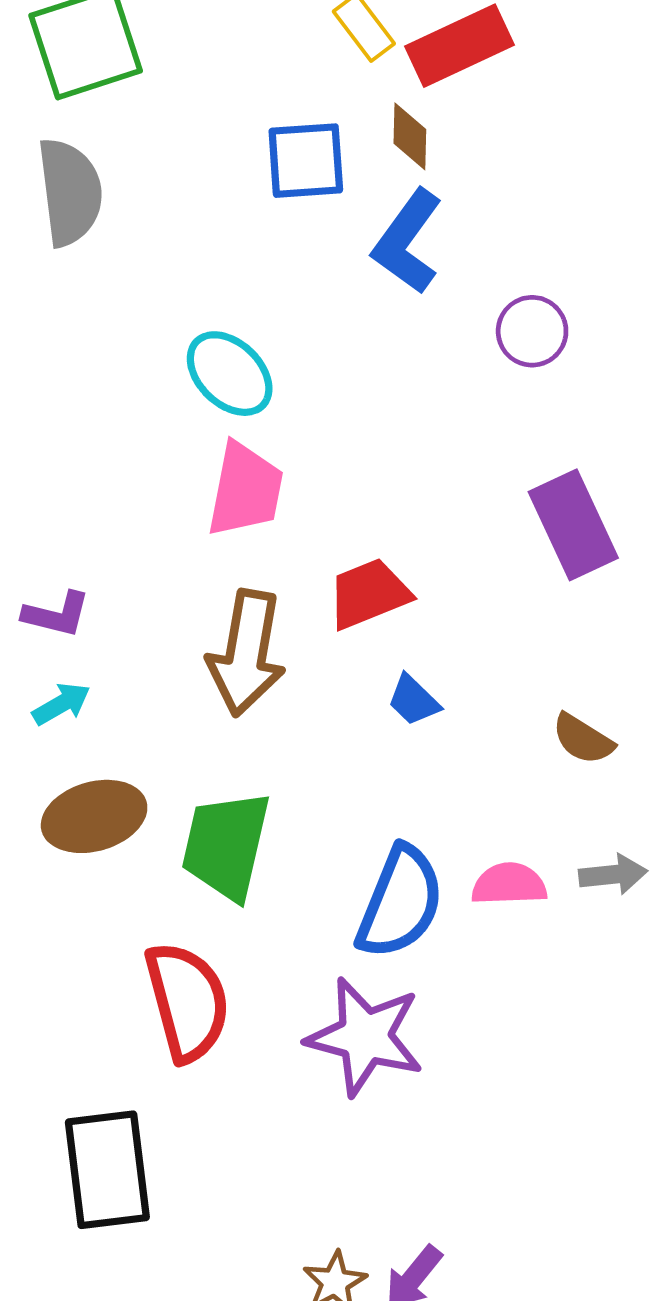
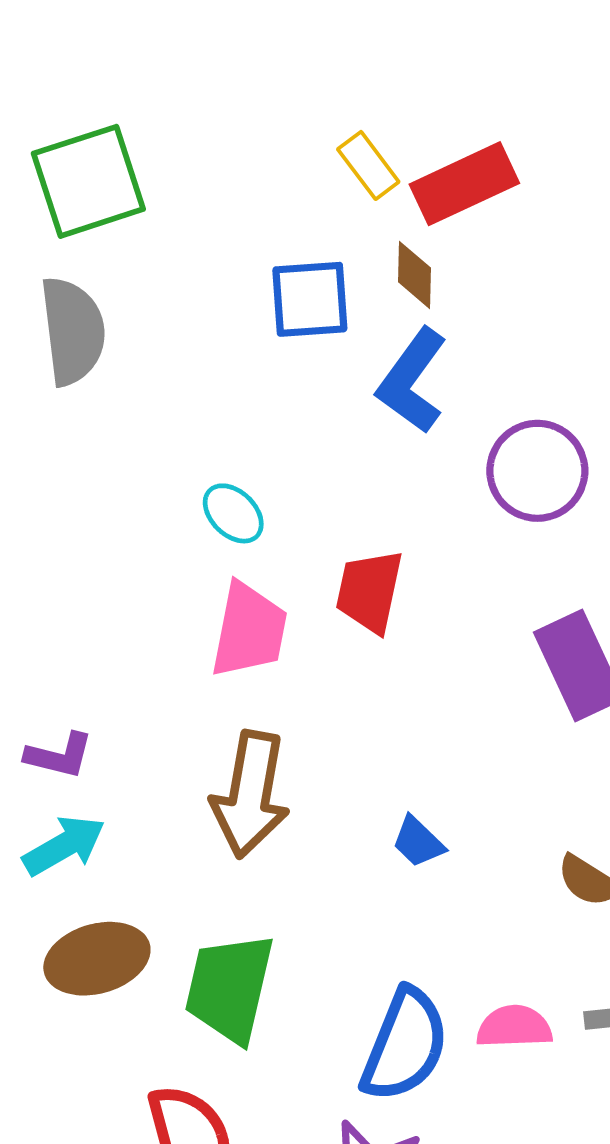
purple circle: (532, 331) -> (537, 471), size x1.4
cyan ellipse: (230, 374) -> (233, 513), size x0.7
red trapezoid: (369, 594) -> (369, 591), moved, turned -56
cyan arrow: (61, 704) -> (64, 846), size x1.4

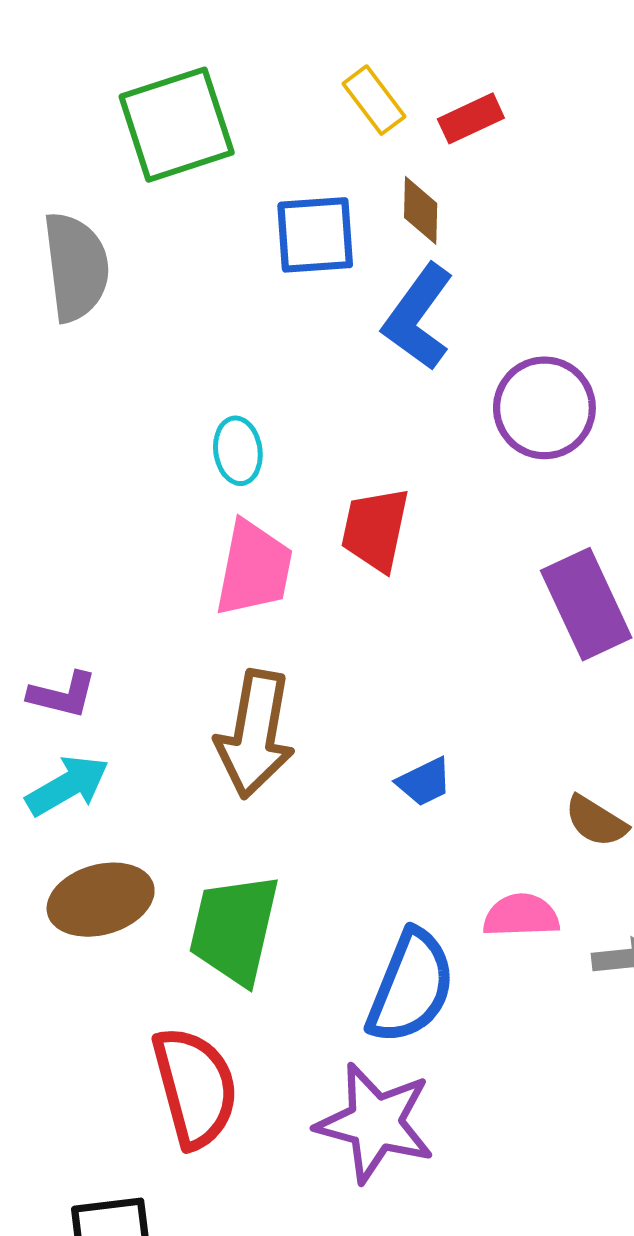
green square: (88, 181) -> (177, 125), moved
red rectangle: (464, 184) -> (471, 118), size x0.6
cyan ellipse: (233, 513) -> (238, 451), turned 38
blue trapezoid: (418, 842) -> (424, 782), turned -70
pink semicircle: (514, 1027) -> (521, 916), moved

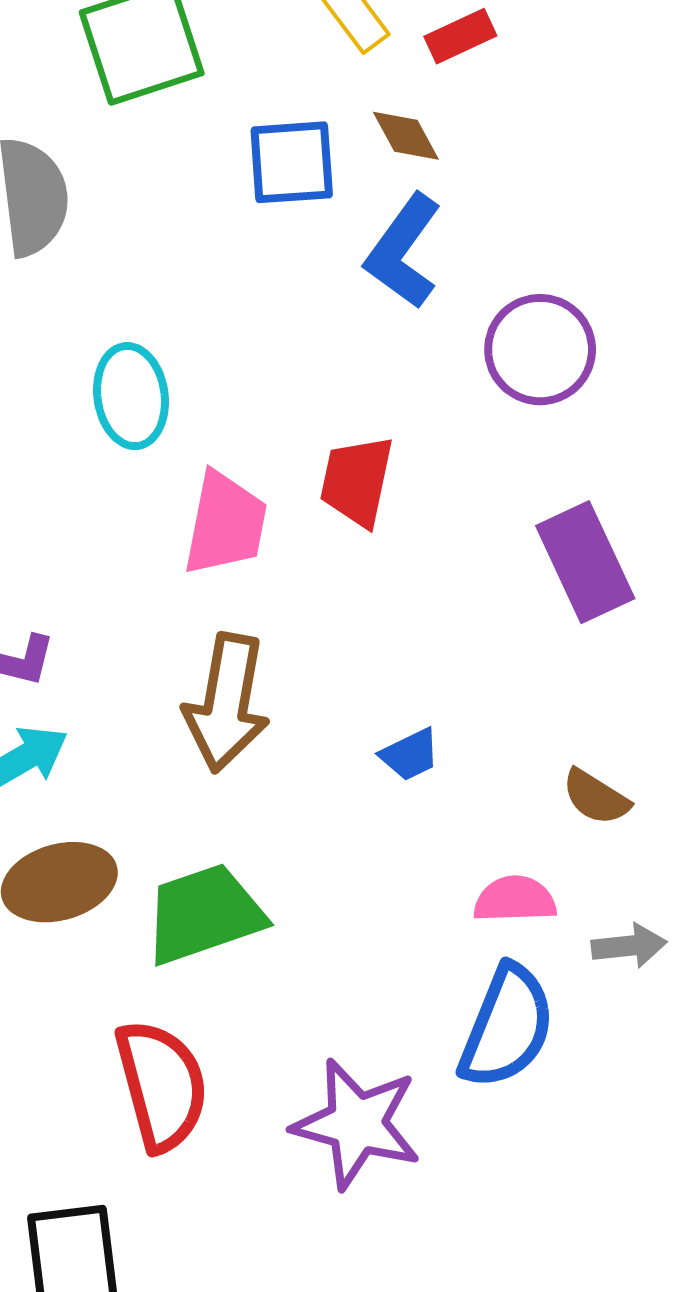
brown diamond: (421, 210) -> (406, 136), turned -30
cyan ellipse: (238, 451) -> (131, 396), moved, size x1.4
green trapezoid: (234, 929) -> (204, 914), turned 58
blue semicircle: (411, 987) -> (507, 1027), moved

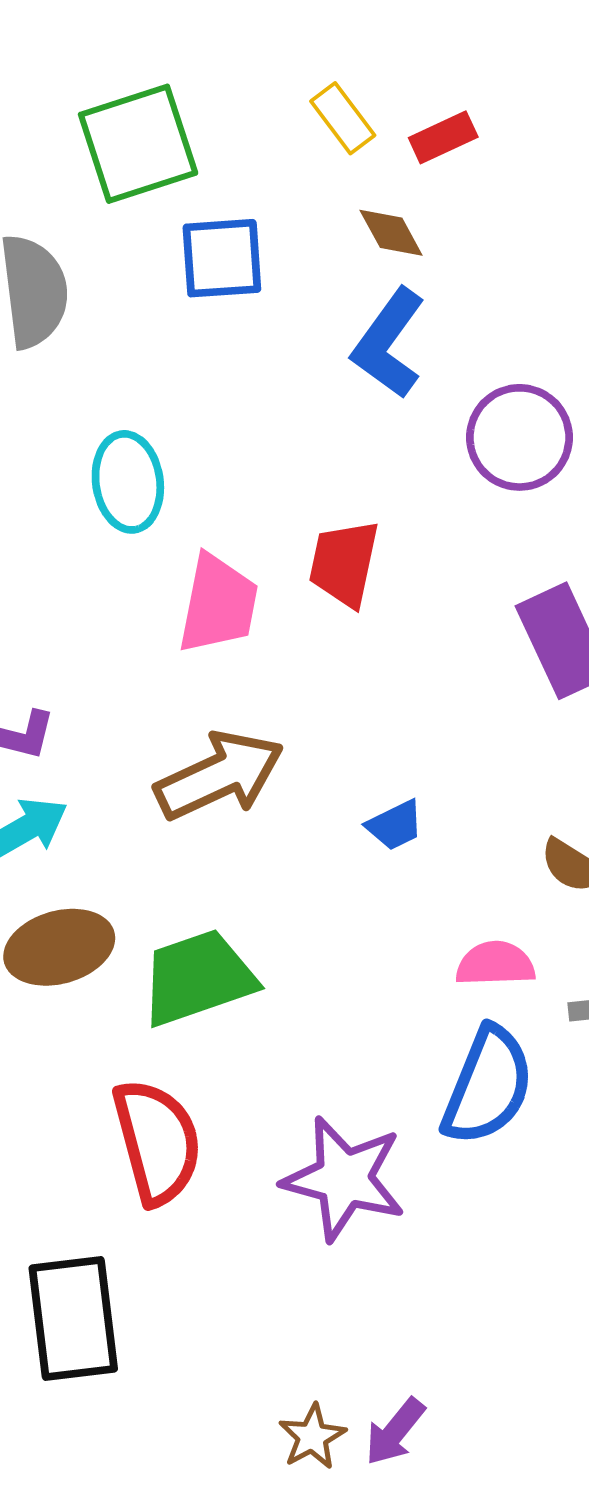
blue square: (292, 162) -> (222, 258), moved
brown arrow: (227, 703) -> (219, 776), turned -125

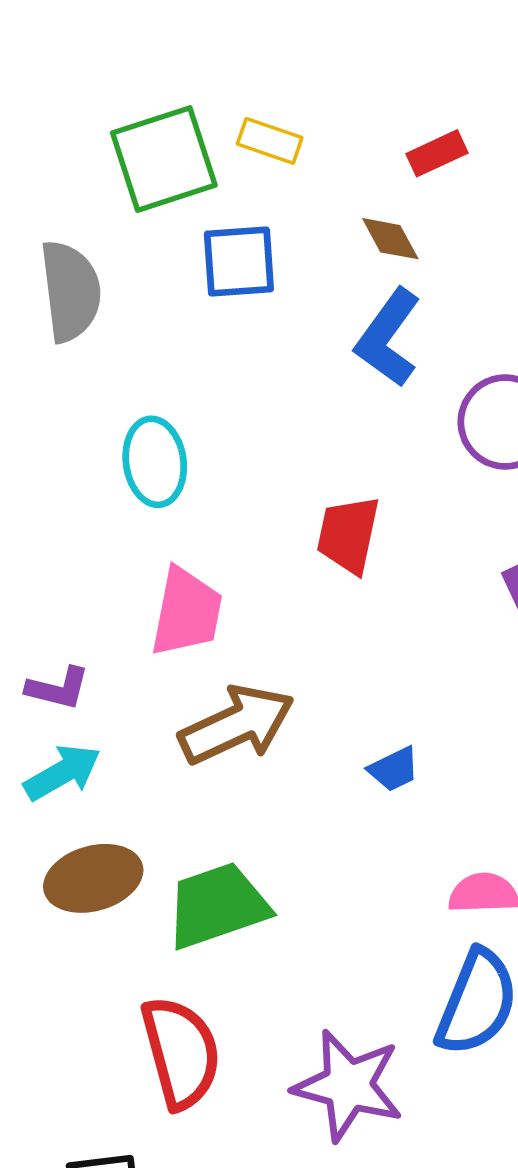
yellow rectangle: (343, 118) -> (270, 141), moved, turned -34
pink trapezoid: (218, 604) -> (187, 612), moved

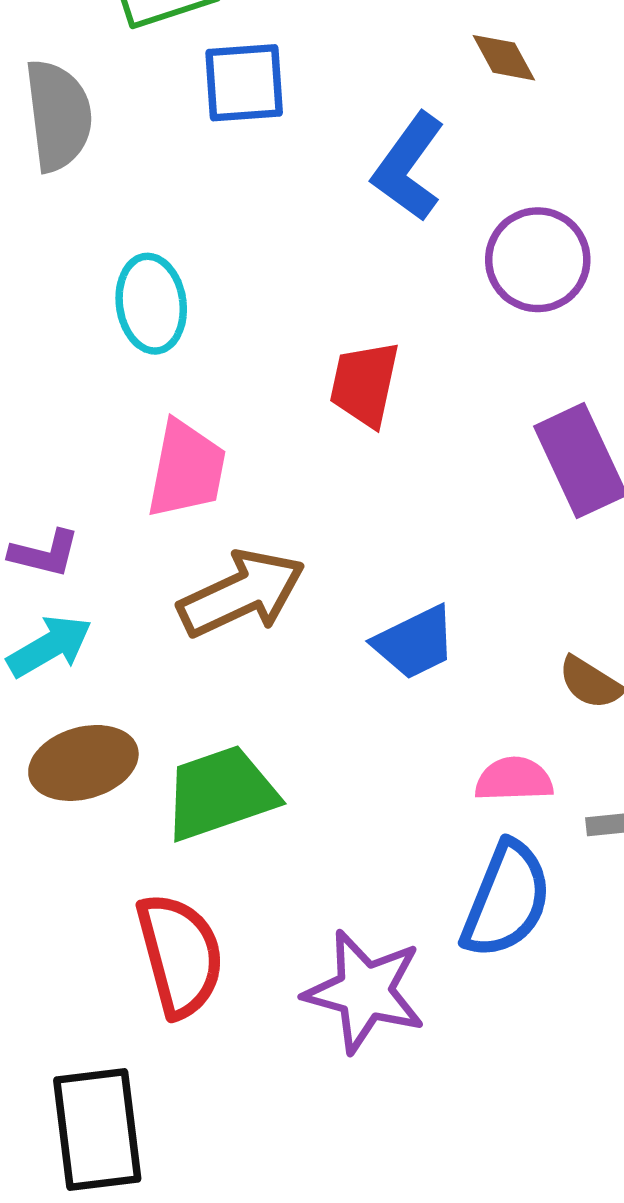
brown diamond: (390, 239) -> (504, 58), moved
blue trapezoid: (394, 769) -> (415, 643), size x1.5

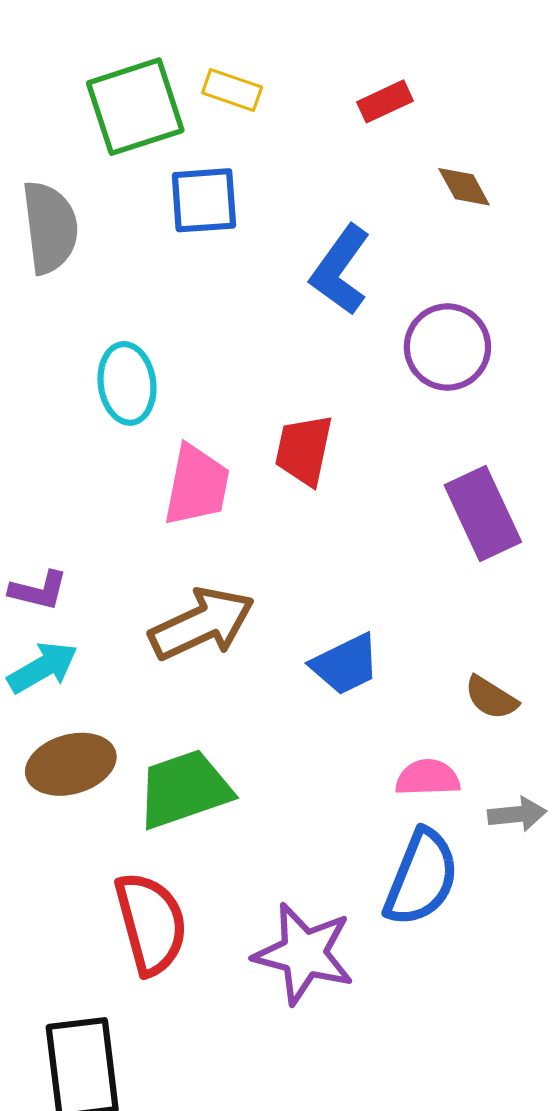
brown diamond: (504, 58) -> (464, 187), moved
pink trapezoid: (186, 469) -> (197, 485), moved

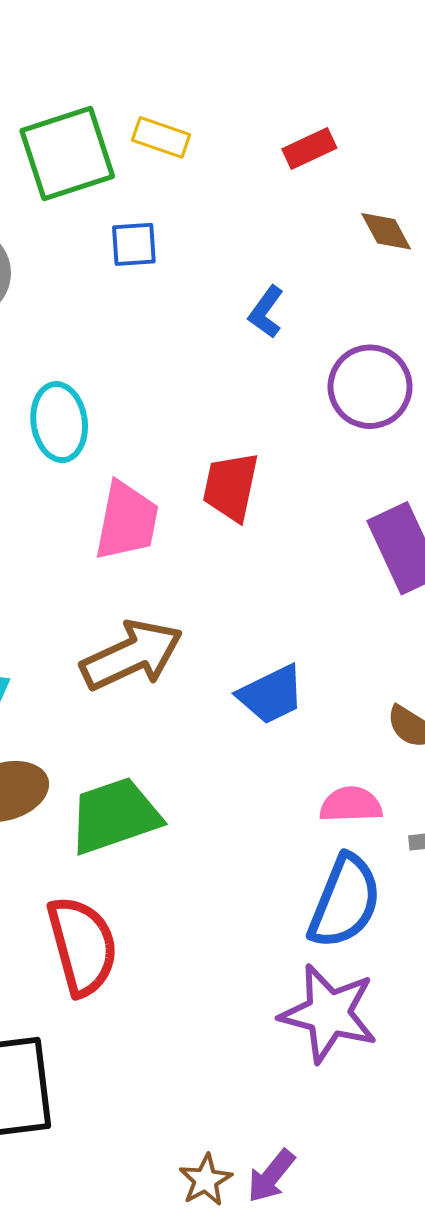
blue square: (204, 200) -> (134, 244), size x0.7
blue L-shape: (340, 270) -> (266, 312), size x0.6
purple star: (304, 954) -> (329, 1014), moved

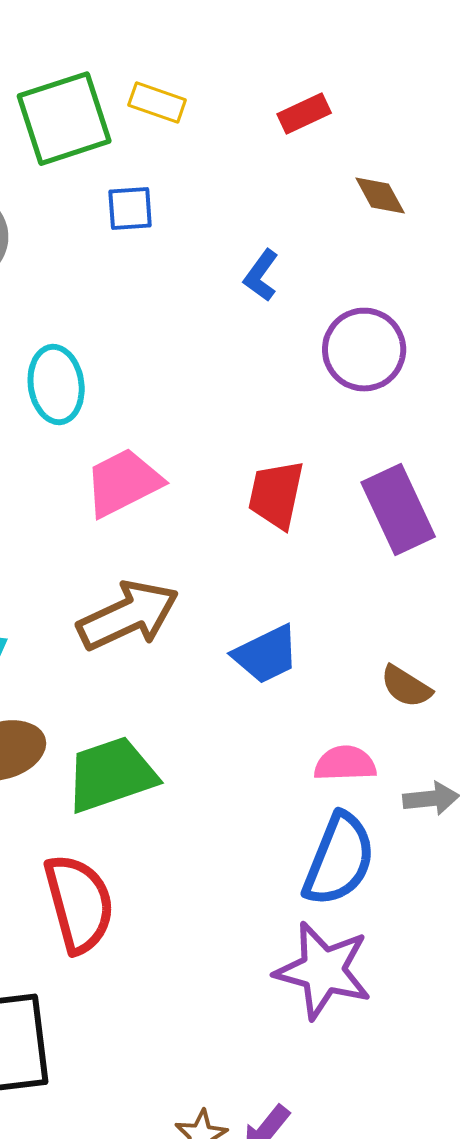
red trapezoid: (231, 487) -> (276, 495), moved
pink trapezoid: (127, 521) -> (123, 483), turned -128

